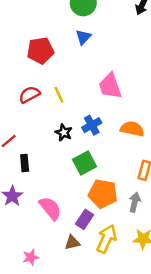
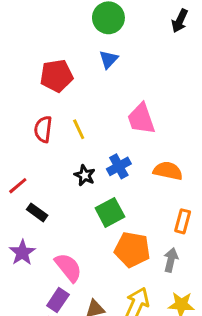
red semicircle: (29, 95) -> (43, 129), turned -55
black rectangle: (25, 163) -> (37, 212), turned -49
purple rectangle: (84, 219) -> (58, 300), moved

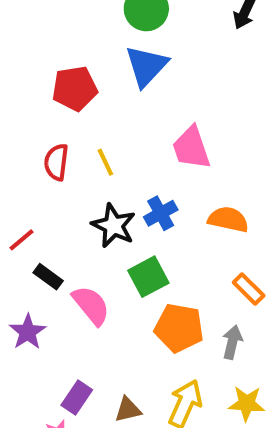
blue triangle: (108, 59) -> (146, 66), size x1.6
black star: (85, 175) -> (114, 226), size x1.5
orange rectangle: (183, 221) -> (249, 289), turned -60
pink semicircle: (68, 267) -> (91, 305), moved

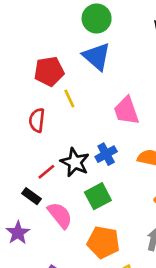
blue triangle: (146, 66) -> (97, 56), turned -32
yellow line: (105, 162) -> (69, 99), moved
red line: (22, 240) -> (46, 172), moved
orange pentagon: (179, 328) -> (103, 242), moved

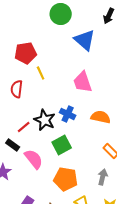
blue triangle: (97, 56) -> (85, 40), moved
blue cross: (106, 154) -> (68, 114), turned -35

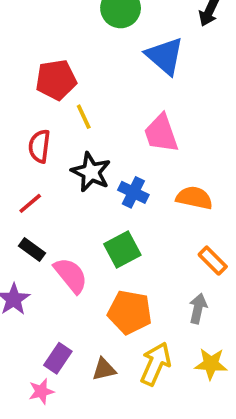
black star: (45, 120) -> (91, 172), moved
red line: (24, 127) -> (30, 203), moved

